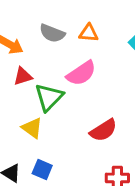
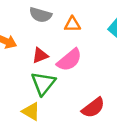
gray semicircle: (52, 33) -> (41, 15), moved
red triangle: (23, 76) -> (40, 55), moved

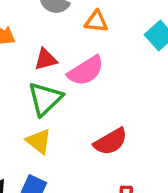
yellow triangle: (31, 112) -> (39, 141), moved

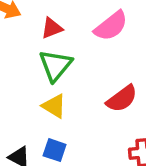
pink semicircle: (86, 71) -> (111, 26), moved

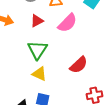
red triangle: (52, 28) -> (37, 21), moved

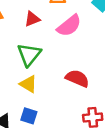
red semicircle: (79, 65) -> (77, 78), turned -120

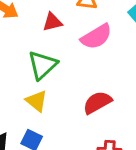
red semicircle: (77, 78) -> (97, 102), turned -60

